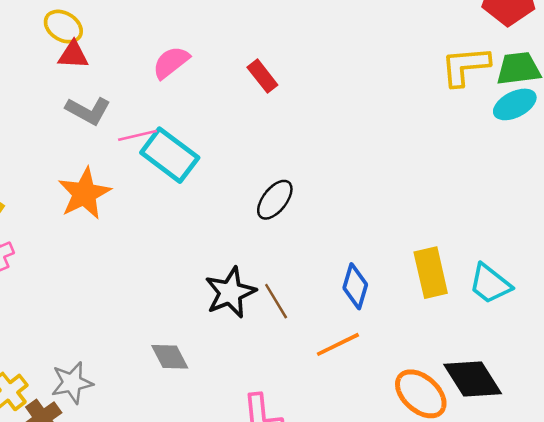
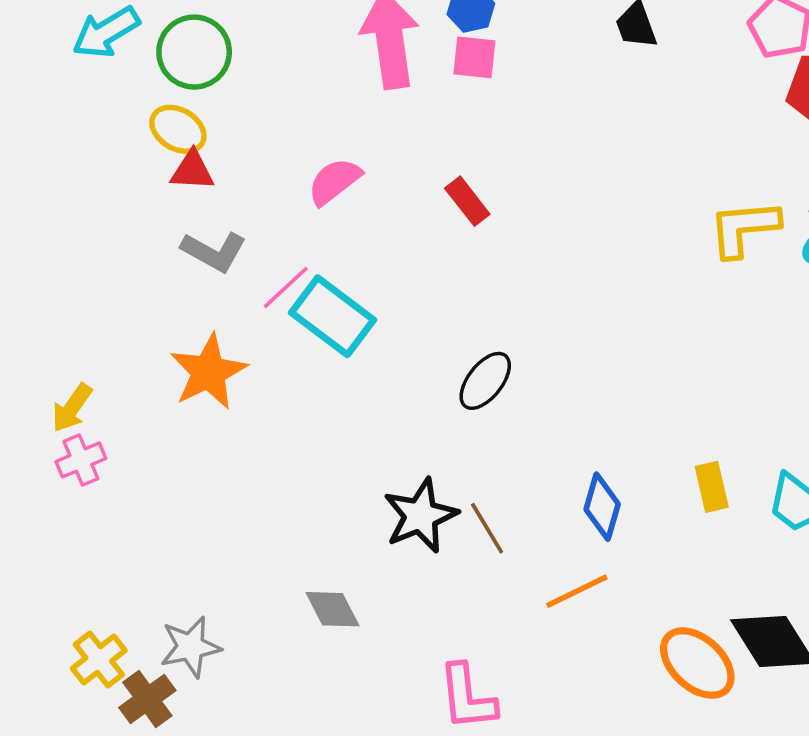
yellow L-shape: (465, 66) -> (744, 228), moved
pink line: (138, 135) -> (286, 287), turned -30
yellow rectangle: (431, 273) -> (712, 487), size x0.7

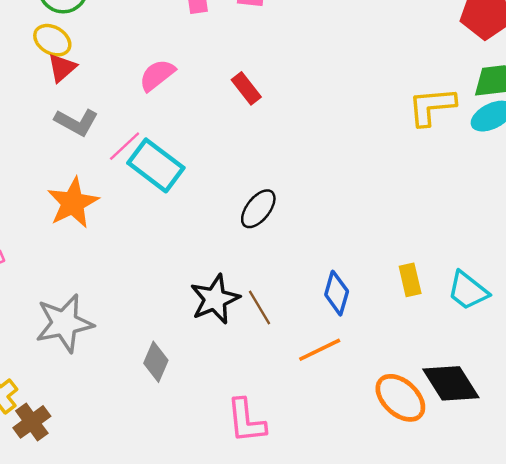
red triangle: (192, 171) -> (62, 68), turned -44
gray diamond: (332, 609) -> (156, 362), turned 51
gray star: (191, 647) -> (64, 323), moved, size x1.4

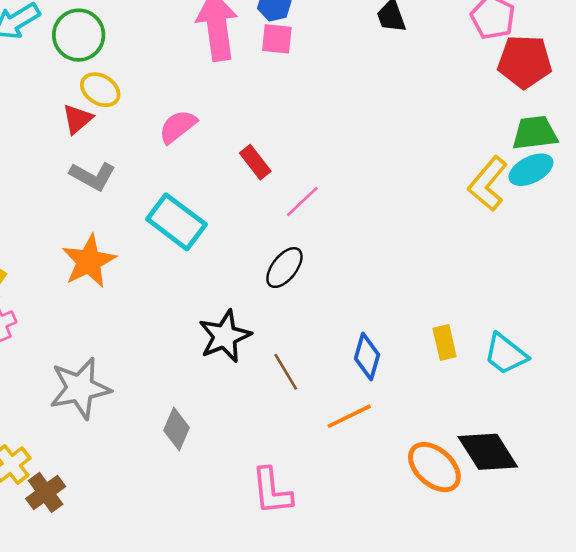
yellow ellipse: (52, 40) -> (100, 90), moved
red rectangle: (246, 88) -> (255, 162), moved
yellow L-shape: (432, 106) -> (488, 184), moved, turned -45
pink line: (125, 146) -> (302, 201), moved
black star: (215, 299) -> (225, 336), moved

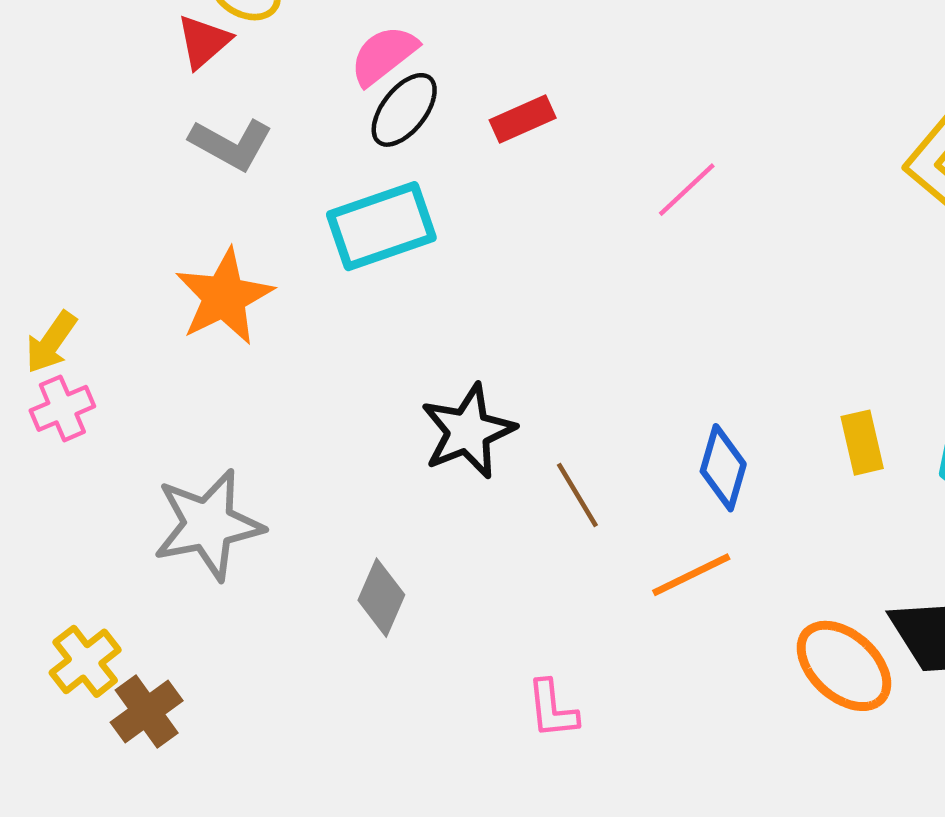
red rectangle: (255, 162) -> (523, 119), turned -76
pink line: (302, 201) -> (687, 190), moved
cyan rectangle: (176, 222) -> (381, 226), turned -56
black ellipse: (284, 268) -> (404, 110), moved
pink L-shape: (272, 491) -> (552, 709), size x0.7

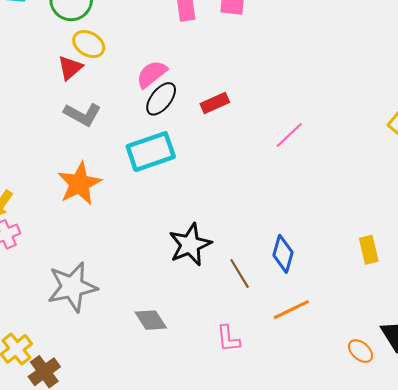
blue diamond: (723, 468) -> (283, 254), moved
gray diamond: (381, 598) -> (151, 320), turned -56
orange ellipse: (844, 666) -> (361, 351), size x0.6
pink L-shape: (552, 709) -> (228, 339), moved

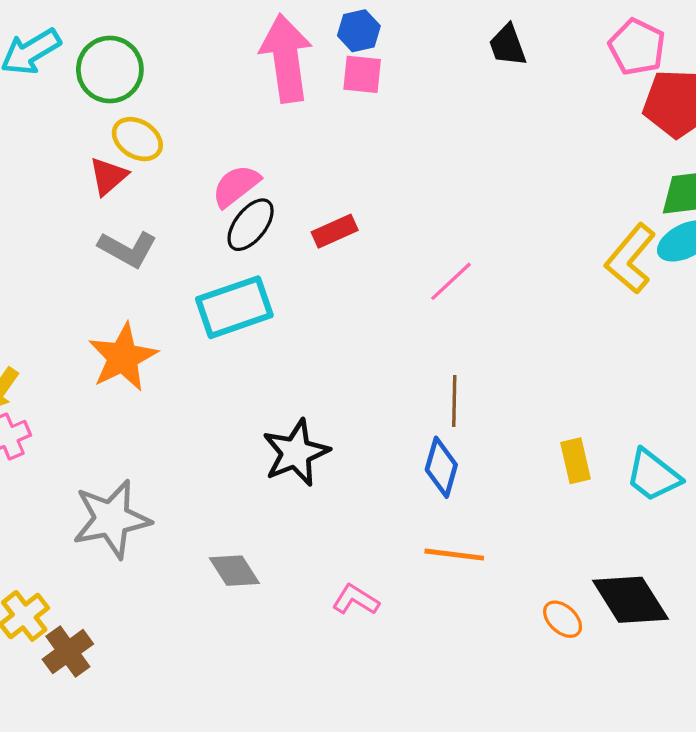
brown line: (240, 274) -> (454, 401), moved, turned 32
orange line: (291, 310) -> (454, 555), turned 33
pink L-shape: (228, 339) -> (356, 600), turned 128

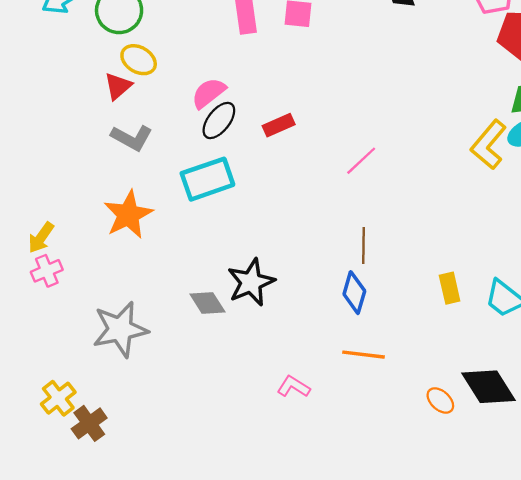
gray diamond: (234, 571) -> (207, 303), moved

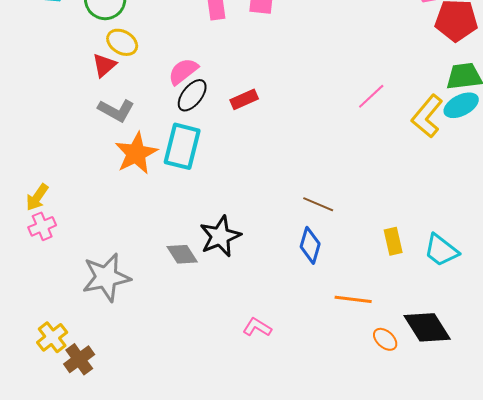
pink line: (361, 161) -> (371, 96), moved
cyan rectangle: (207, 179) -> (182, 146), turned -57
orange star: (128, 215) -> (136, 153), moved
brown line: (363, 246) -> (318, 204), turned -68
orange line: (363, 355) -> (353, 299), moved

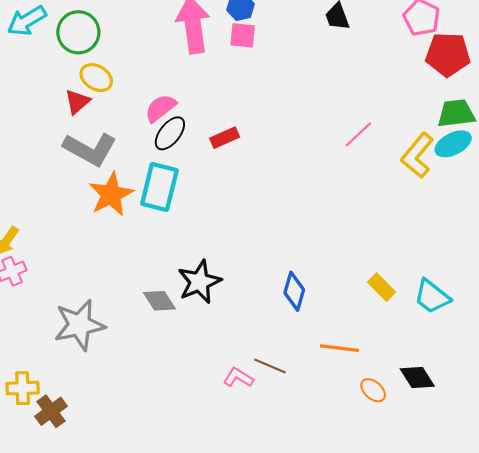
gray L-shape: (116, 110) -> (90, 149), size x1.4
brown line: (318, 204) -> (270, 366), moved
yellow rectangle: (393, 241) -> (382, 287), turned -32
black diamond: (427, 327) -> (417, 378), size x0.7
yellow cross: (52, 337) -> (23, 388), turned 36

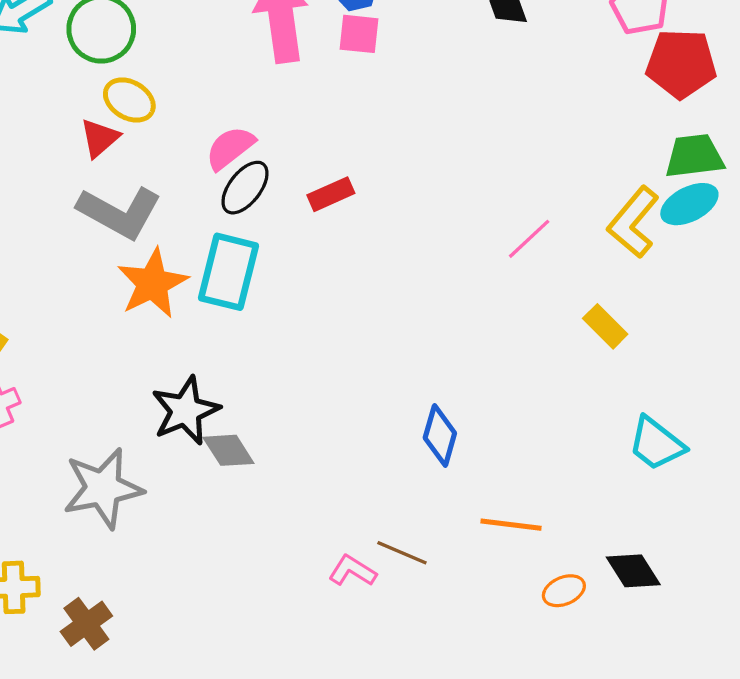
pink line: (358, 134) -> (529, 239), moved
black star: (199, 282) -> (186, 411), moved
yellow rectangle: (382, 287) -> (605, 326), moved
orange ellipse: (373, 390) -> (564, 591), turned -65
brown cross: (51, 411) -> (86, 624), moved

